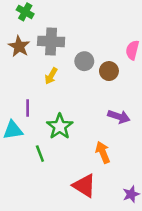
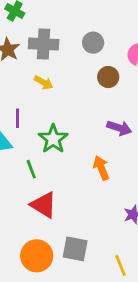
gray circle: (84, 61) -> (93, 43), moved
yellow arrow: (51, 76) -> (44, 83), turned -91
red triangle: (84, 186) -> (44, 205), moved

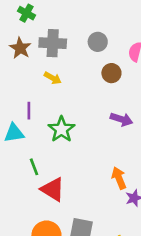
orange arrow: (101, 168) -> (119, 178), moved
green line: (31, 169) -> (34, 167), moved

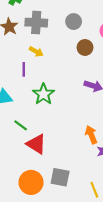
purple line: (29, 111) -> (24, 69), moved
green line: (34, 167) -> (21, 125), turned -32

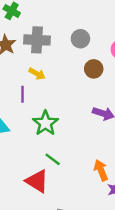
green line: (21, 125) -> (53, 159), moved

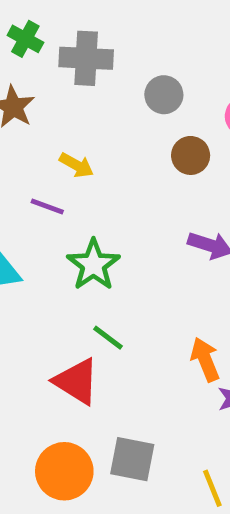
gray cross: (37, 40) -> (86, 58), moved
purple line: (23, 94) -> (47, 206), turned -70

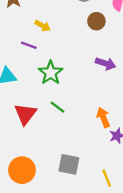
red triangle: (76, 381) -> (25, 114), moved, turned 35
orange circle: (64, 471) -> (22, 170), moved

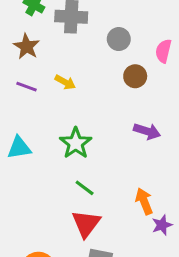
purple line: (29, 45) -> (27, 87), moved
red triangle: (25, 114) -> (86, 224), moved

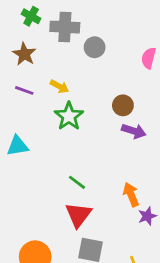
gray circle: (119, 39) -> (95, 47), moved
brown circle: (135, 76) -> (123, 105), moved
green star: (76, 143) -> (69, 116), moved

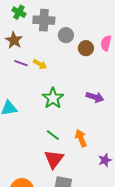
purple line: (24, 90) -> (21, 63), moved
brown circle: (123, 105) -> (86, 48), moved
green star: (69, 116) -> (53, 98), moved
orange arrow: (131, 195) -> (81, 138), moved

